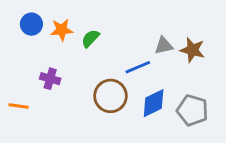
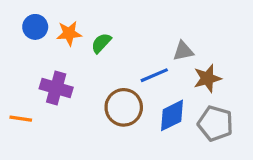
brown star: (192, 50) -> (207, 78), moved, turned -30
purple cross: (50, 79) -> (56, 88), size x1.4

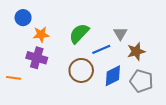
orange star: (69, 33) -> (41, 35), moved
green semicircle: (101, 43) -> (79, 33), moved, size x1.5
gray triangle: (183, 51) -> (120, 33), turned -48

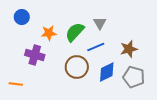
gray triangle: (120, 33) -> (100, 23), moved
orange star: (41, 35) -> (49, 33), moved
orange line: (14, 78) -> (16, 84), moved

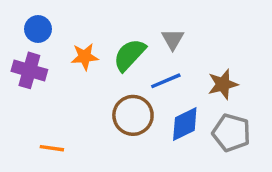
purple cross: (35, 55) -> (29, 70), moved
orange line: (16, 84) -> (52, 148), moved

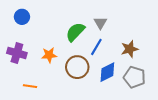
orange star: (85, 57) -> (49, 55), moved
purple cross: (29, 70) -> (17, 53), moved
blue line: (166, 81) -> (96, 47), turned -36

